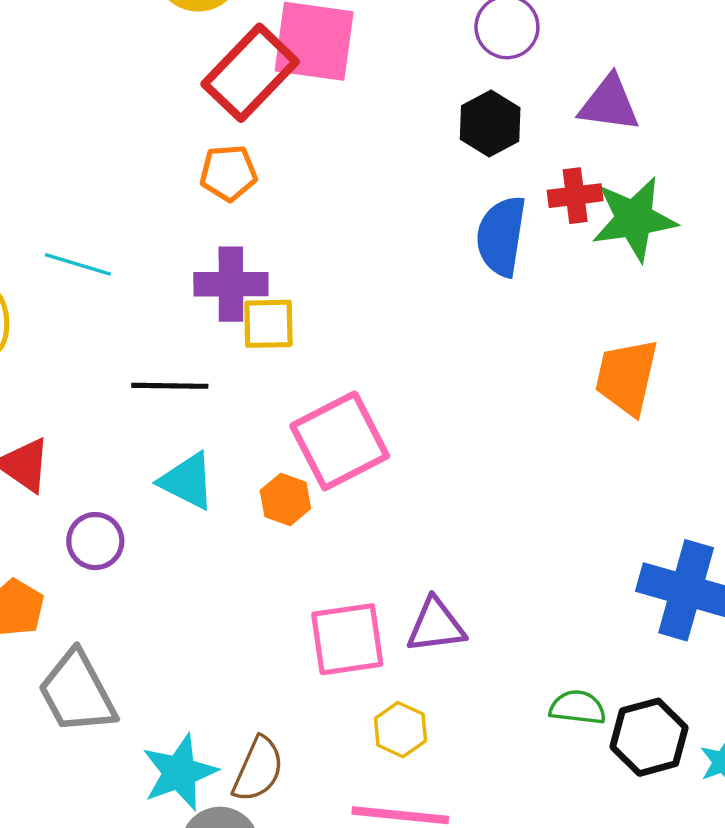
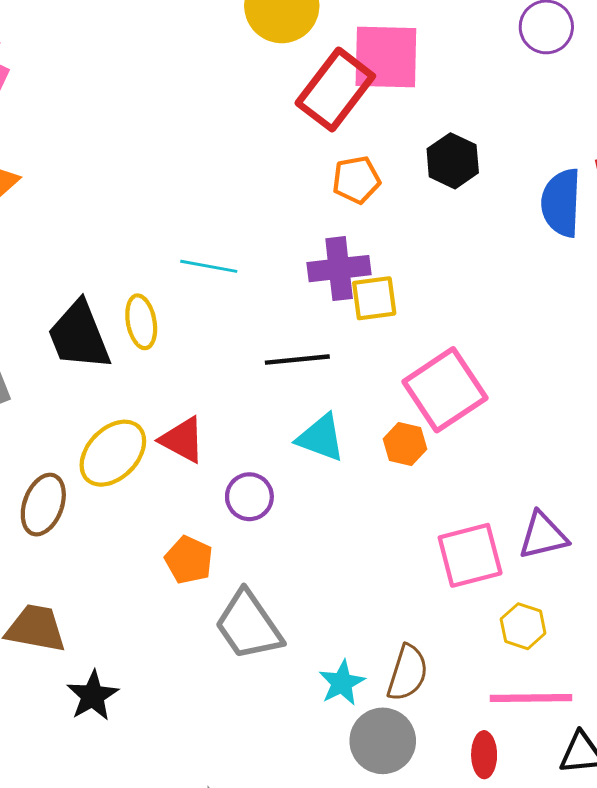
black hexagon: (490, 124) -> (453, 161), moved
orange pentagon: (228, 173) -> (356, 180), moved
cyan star: (179, 772) -> (342, 683), size x0.7

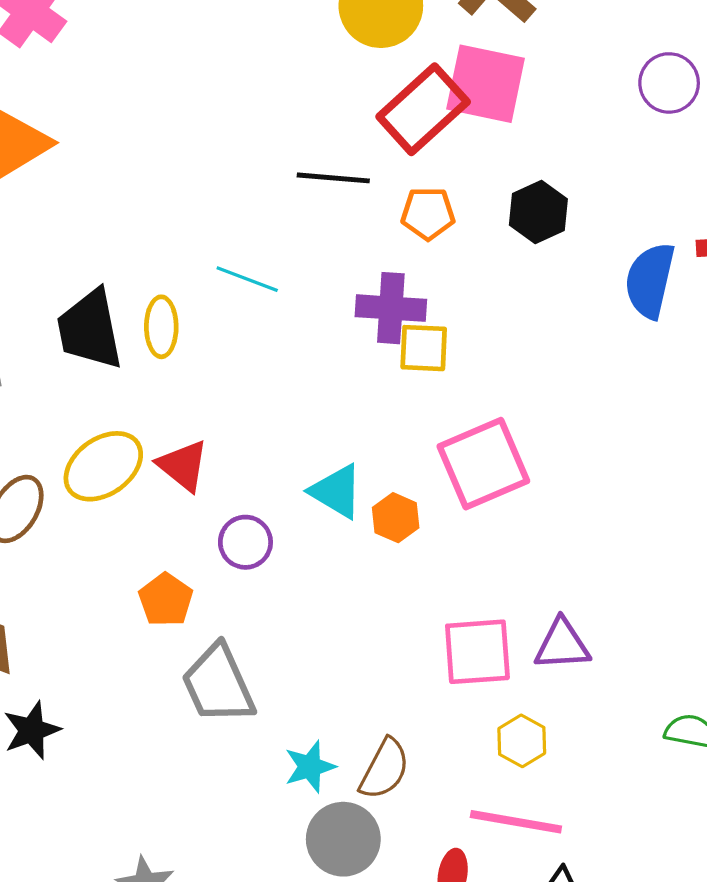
black line: (297, 360) -> (333, 178), moved
orange hexagon: (405, 444) -> (396, 518), moved

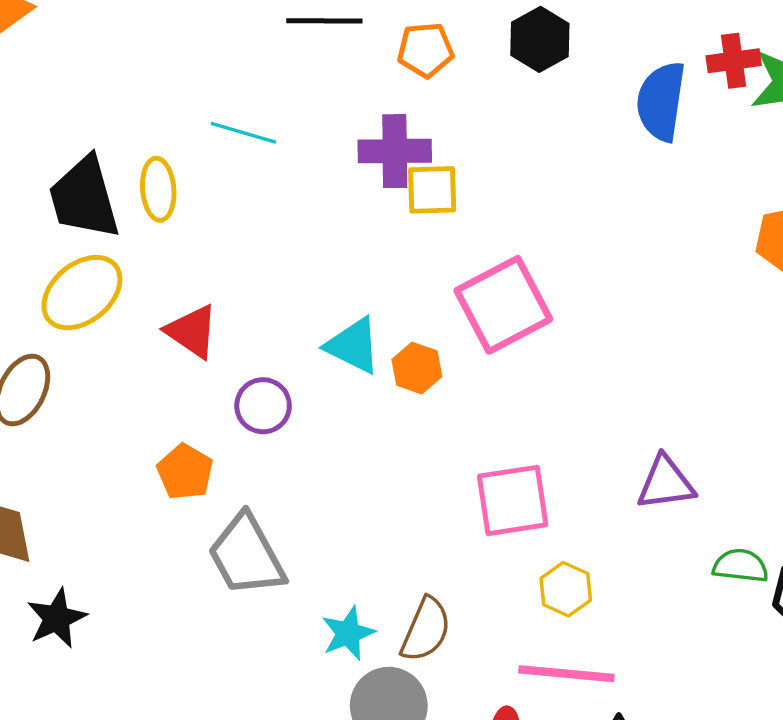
yellow ellipse: (103, 466) -> (82, 293), moved
purple triangle: (562, 645) -> (666, 483), moved

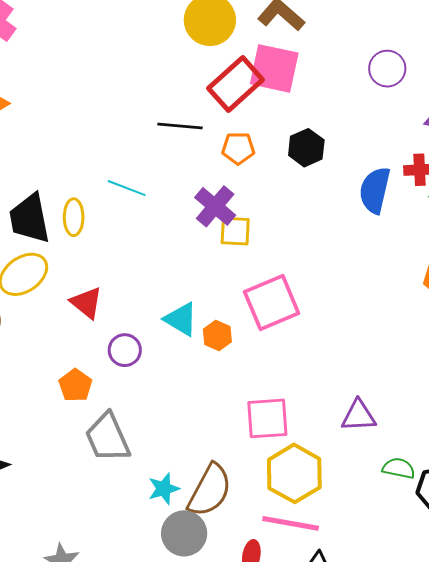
purple cross: (395, 151) -> (215, 206), turned 36
yellow hexagon: (566, 589) -> (294, 473), size x1.8
brown semicircle: (426, 630) -> (210, 490), size x1.4

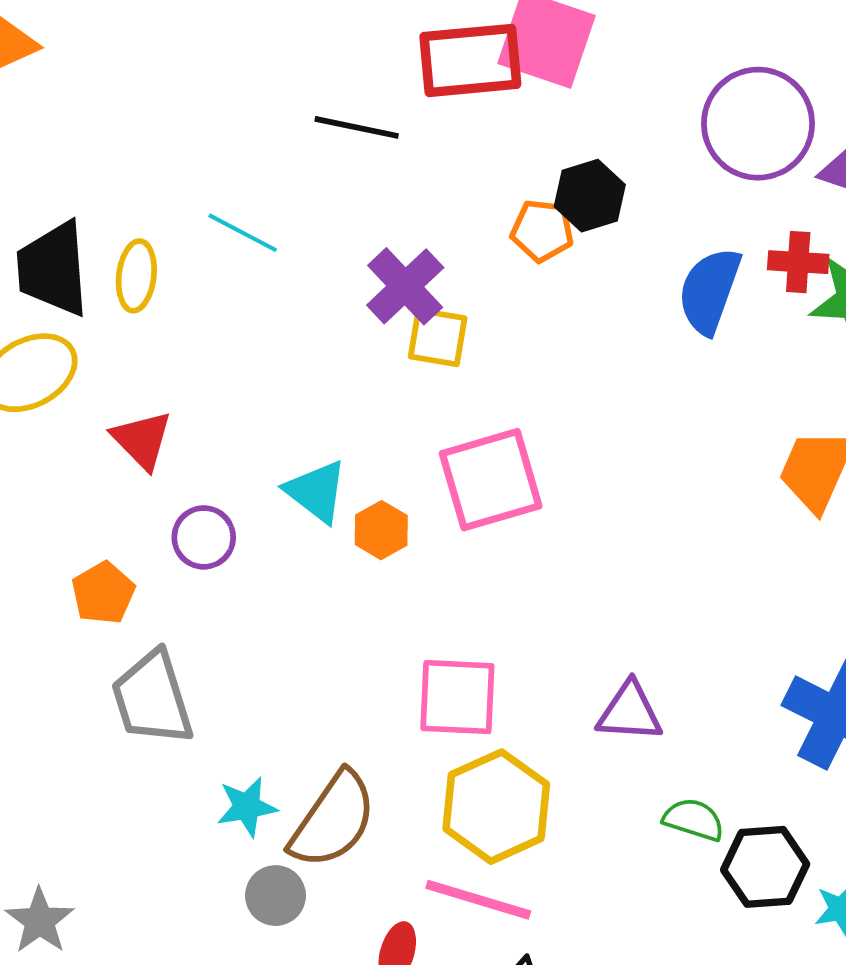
purple circle: (387, 69) -> (758, 124), moved, size x1.6
red rectangle: (236, 84) -> (470, 60), turned 30
orange pentagon: (238, 148) -> (542, 231), moved
gray circle: (184, 533) -> (276, 896), size x0.7

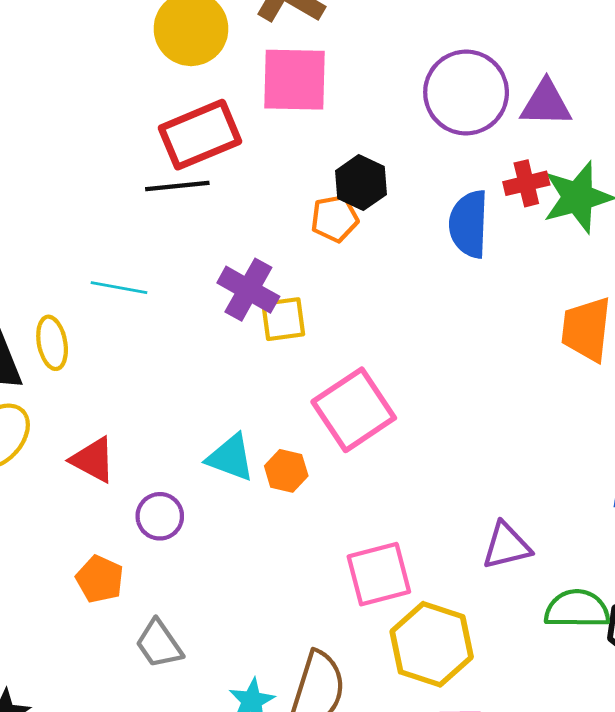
red rectangle: (470, 60) -> (200, 135), moved
gray trapezoid: (152, 698) -> (159, 644), size x0.7
green semicircle: (694, 820) -> (577, 609), size x1.4

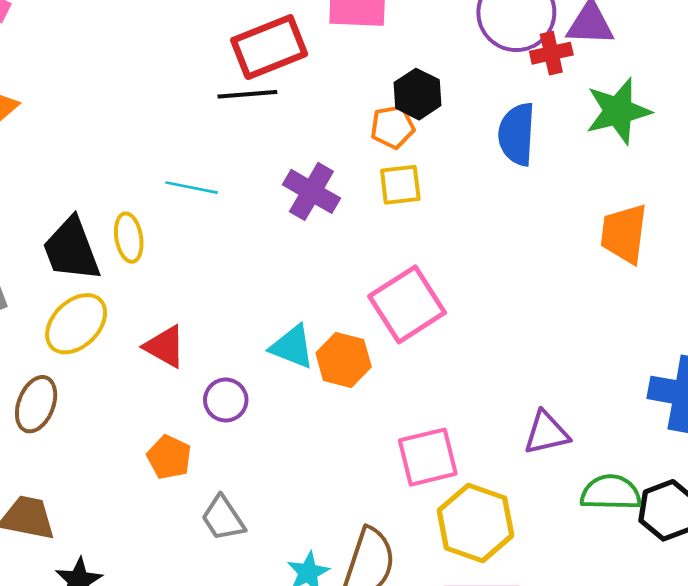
red cross: (526, 183) -> (551, 53), moved
yellow square: (283, 319) -> (400, 185), moved
orange hexagon: (286, 471) -> (344, 360), size x1.4

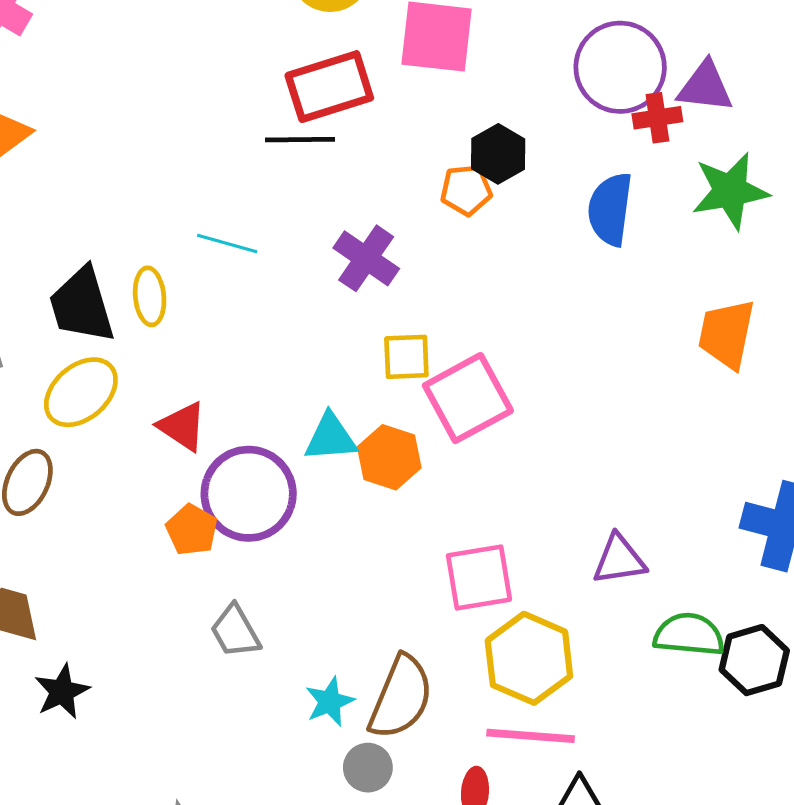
yellow square: (400, 185) -> (406, 357), moved
cyan triangle: (292, 347) -> (331, 437), turned -30
purple circle: (226, 400) -> (249, 494), size x1.8
orange pentagon: (169, 457) -> (192, 530), moved

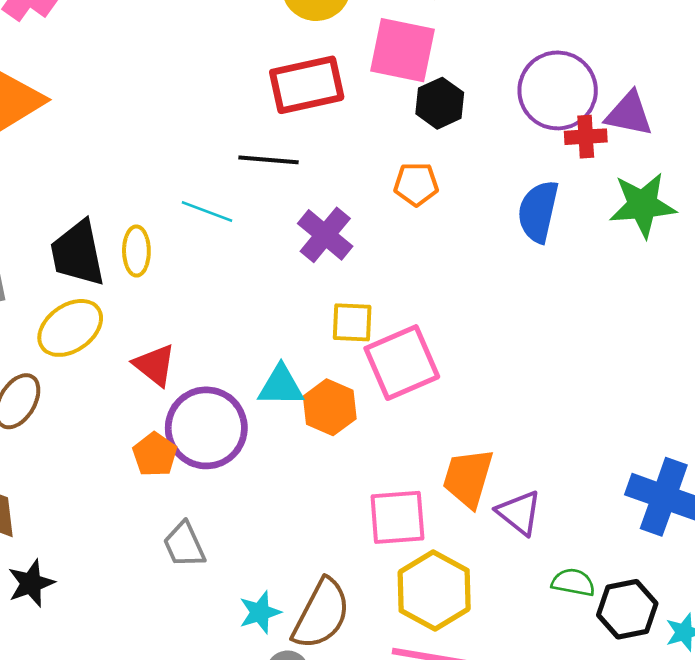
black line: (300, 140) -> (269, 160), moved
black hexagon: (498, 154) -> (440, 103), moved
orange trapezoid: (727, 334) -> (468, 478), moved
purple triangle: (619, 560) -> (519, 513), turned 42
green semicircle: (689, 635) -> (573, 582), size x0.7

